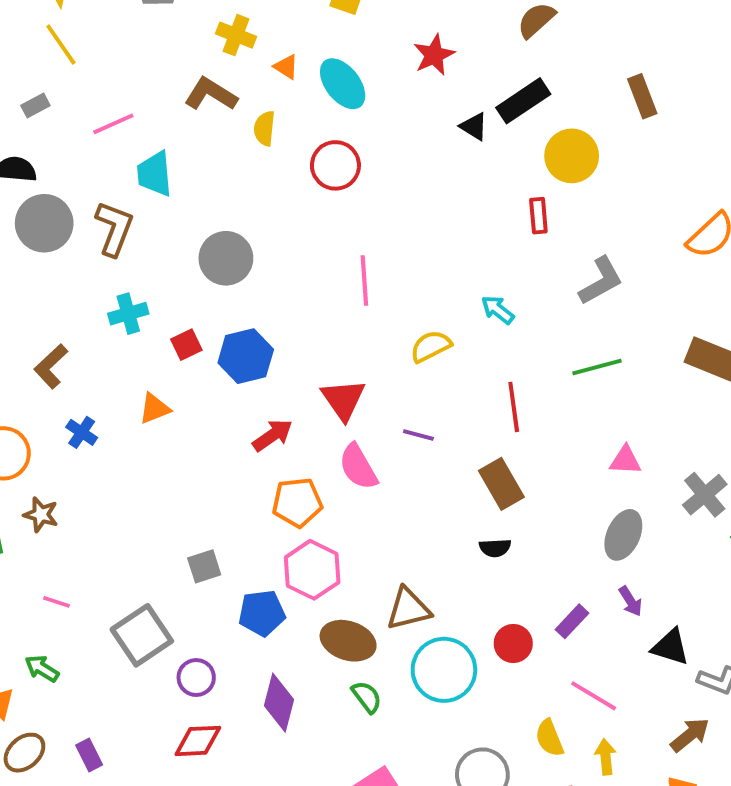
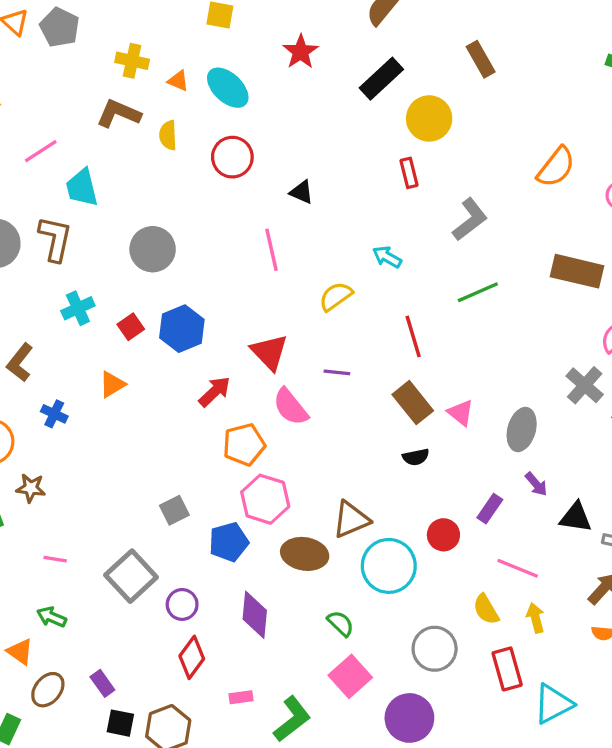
black triangle: (474, 126) -> (302, 192), moved
pink triangle: (625, 460) -> (461, 413), moved, turned 44
green semicircle: (367, 697) -> (341, 623), moved
red diamond: (198, 741) -> (192, 657), turned -42

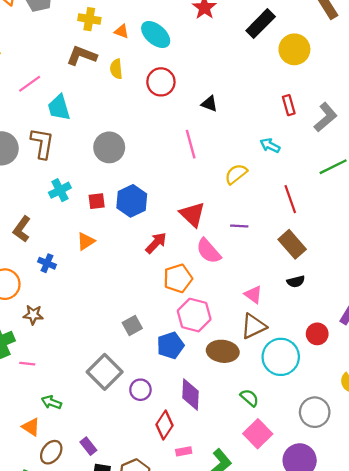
red rectangle: (409, 173) -> (289, 105), moved
red square: (131, 327) -> (97, 201), turned 30
pink triangle: (461, 413) -> (253, 295), moved
pink line: (55, 559) -> (27, 364), moved
red diamond: (192, 657) -> (165, 425), moved

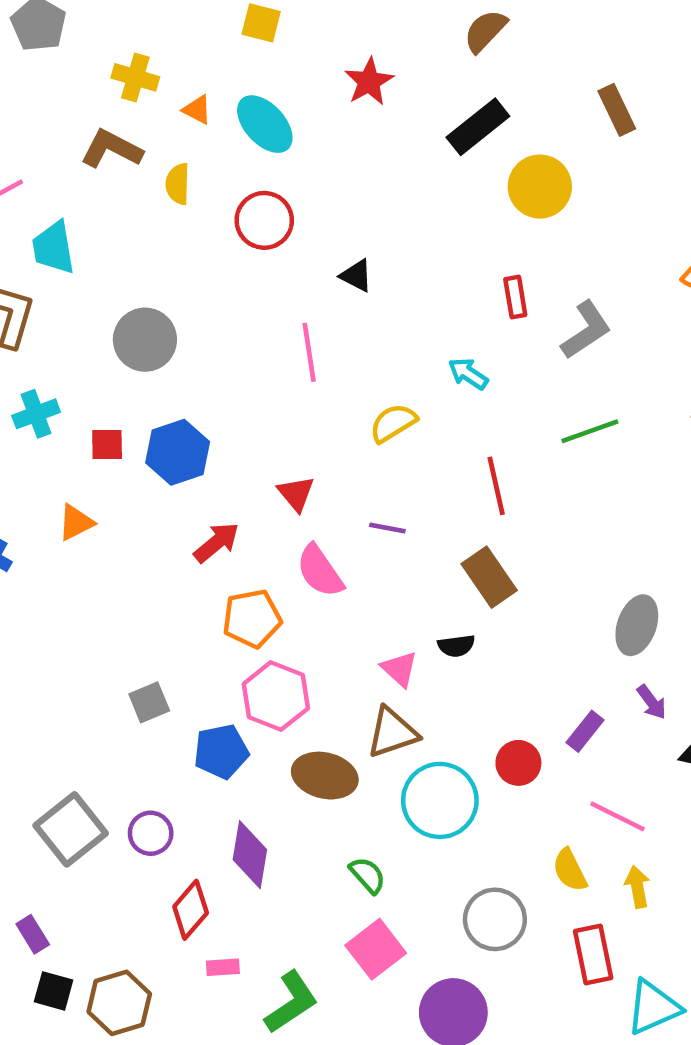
red triangle: (192, 214) -> (296, 493), size x0.7
black semicircle: (296, 282) -> (456, 646), moved
gray square: (105, 372) -> (71, 829), moved

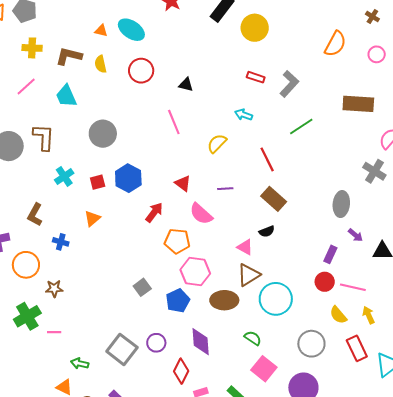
yellow cross: (135, 77) -> (32, 48), moved
cyan trapezoid: (53, 248) -> (66, 96), moved
red rectangle: (515, 297) -> (256, 77), turned -48
orange pentagon: (252, 619) -> (177, 241), turned 30
red circle: (518, 763) -> (325, 282), moved

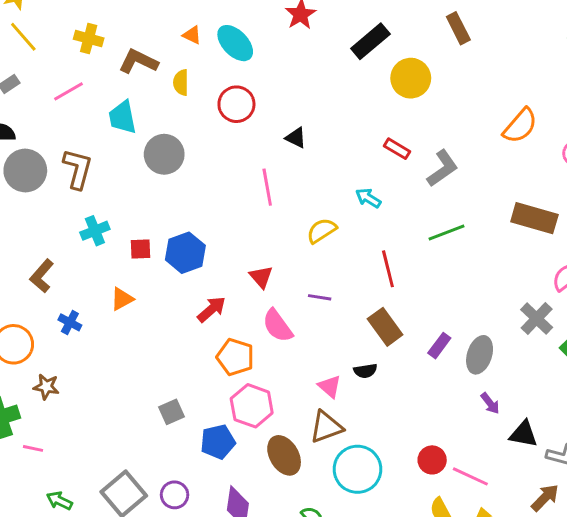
gray circle: (103, 134) -> (164, 154), moved
purple rectangle: (330, 254) -> (439, 346), moved
brown ellipse: (224, 300) -> (284, 455), turned 48

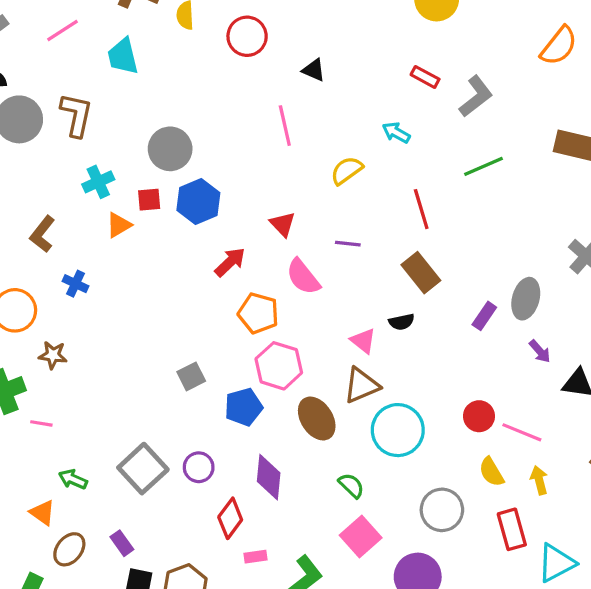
gray circle: (164, 154) -> (170, 149), moved
orange triangle: (122, 299) -> (119, 225), moved
purple rectangle: (439, 346) -> (484, 316), moved

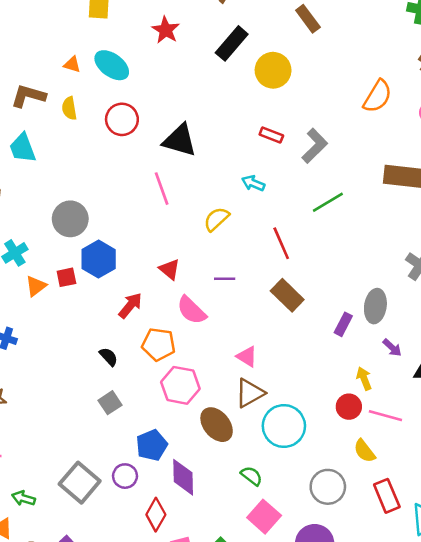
black triangle: (314, 70) -> (180, 140), size x1.8
red square: (149, 200) -> (66, 277), moved
black semicircle: (402, 322) -> (109, 357), moved, turned -114
blue pentagon: (244, 407) -> (152, 445), moved
yellow arrow: (539, 480) -> (364, 379), moved

